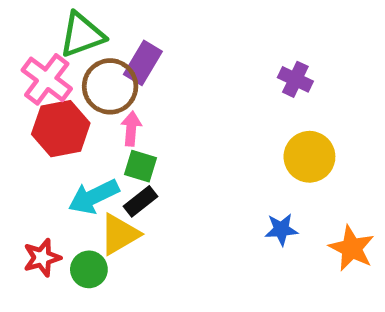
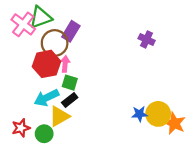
pink cross: (47, 79) -> (23, 24), moved
red hexagon: (61, 129) -> (46, 64), moved
yellow circle: (309, 157) -> (158, 114), moved

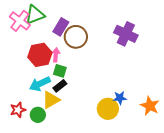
purple cross: (147, 39) -> (126, 34), size x1.6
brown circle: (55, 43) -> (76, 37), moved
yellow circle: (158, 114) -> (108, 109), moved

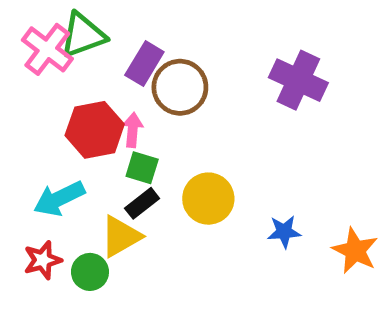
cyan arrow: (40, 84) -> (59, 199), moved
yellow circle: (108, 109) -> (208, 199), moved

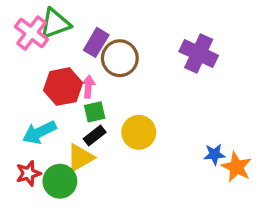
green square: (142, 168) -> (95, 112), turned -30
blue star: (284, 232) -> (214, 154), moved
green circle: (90, 272) -> (60, 181), size x1.4

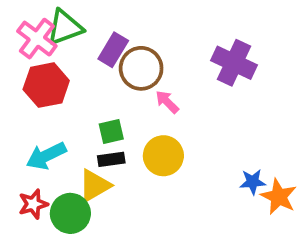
red hexagon: (63, 87) -> (46, 85), moved
pink arrow: (88, 87) -> (167, 102), moved, turned -50
black rectangle: (95, 135) -> (111, 159), turned 30

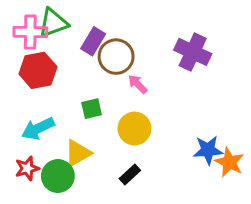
pink cross: (37, 39) -> (30, 32), turned -36
black rectangle: (111, 159) -> (130, 174), moved, turned -35
blue star: (253, 182) -> (208, 150), size x1.4

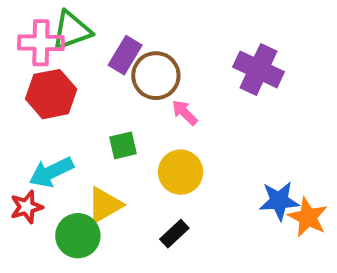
red star: (27, 168) -> (27, 207), moved

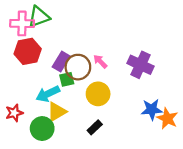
purple rectangle: (125, 55) -> (61, 61), moved
purple cross: (259, 69) -> (141, 65), moved
brown circle: (156, 76) -> (78, 67), moved
cyan arrow: (51, 172) -> (48, 94), moved

